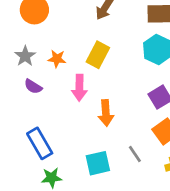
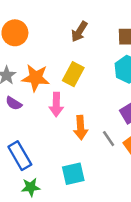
orange star: (57, 59) -> (36, 78), size x1.6
gray line: (135, 154) -> (109, 139), moved

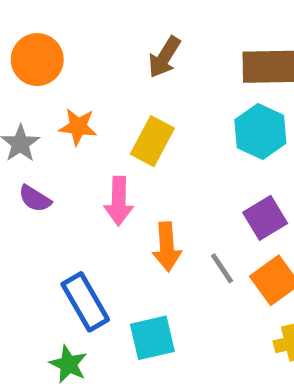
orange star: (36, 78) -> (78, 127), moved, size x0.7
blue rectangle: (20, 156) -> (85, 302), moved
green star: (31, 187) -> (68, 364), turned 30

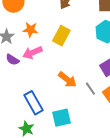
pink arrow: (119, 201) -> (32, 53), moved, turned 66
orange arrow: (167, 247) -> (67, 80), turned -48

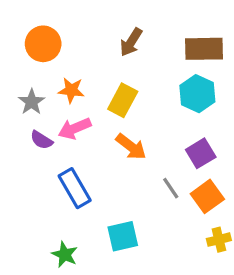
orange arrow: (67, 80) -> (131, 147), moved
blue rectangle: (33, 103) -> (75, 188), moved

